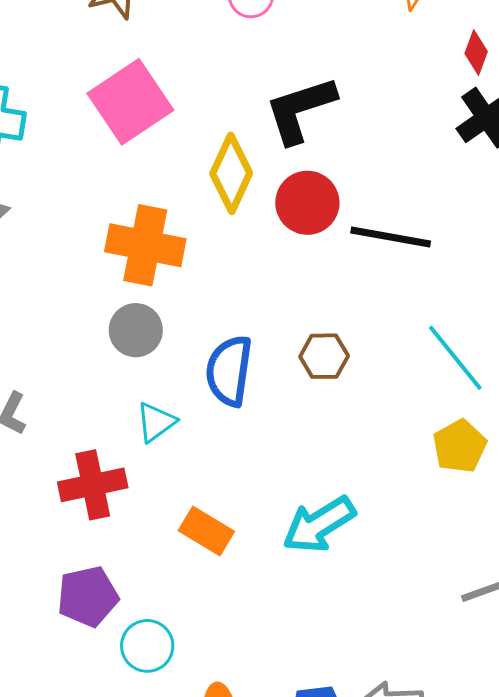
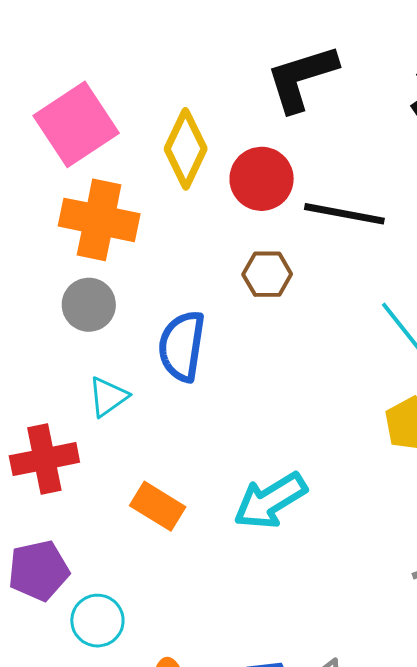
pink square: (130, 102) -> (76, 124), moved
black L-shape: (300, 110) -> (302, 78), moved
brown hexagon: (324, 356) -> (267, 274), moved

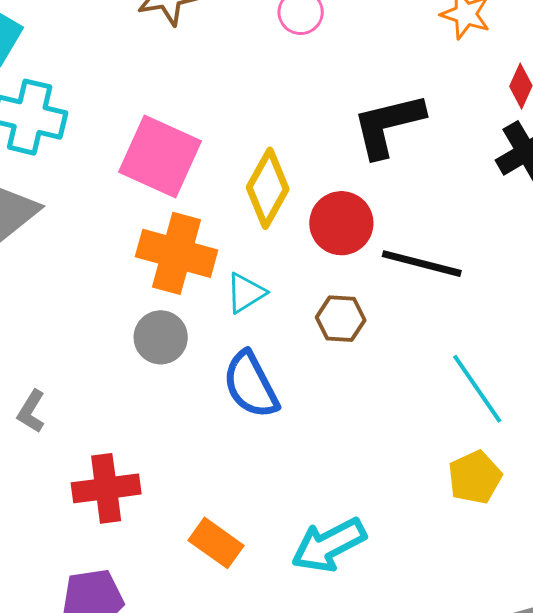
pink square: (76, 124) -> (160, 157), turned -36
blue semicircle: (182, 346) -> (251, 385), turned -40
cyan triangle: (108, 397) -> (246, 293), moved

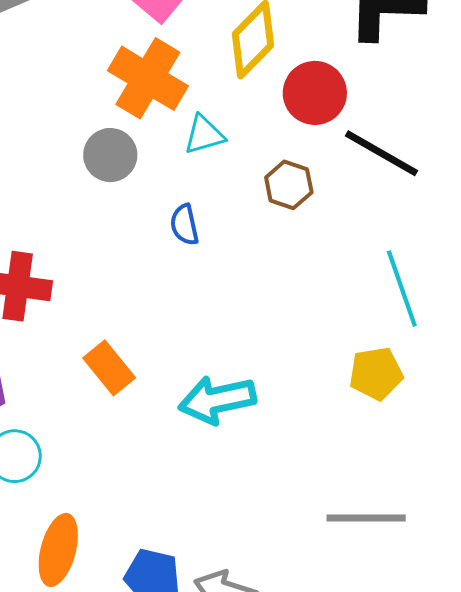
blue semicircle: (251, 385) -> (184, 225), size x0.6

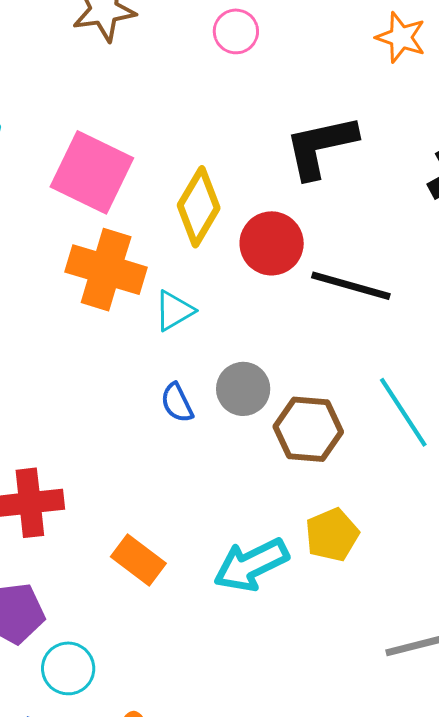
gray circle: (110, 155) -> (243, 389), moved
brown hexagon: (289, 185) -> (308, 429), moved, size x1.4
yellow pentagon: (376, 373) -> (332, 535), moved

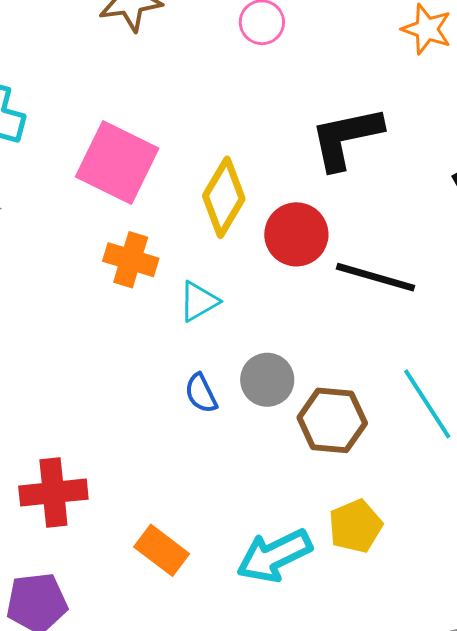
orange cross: (106, 270) -> (131, 260), size x0.7

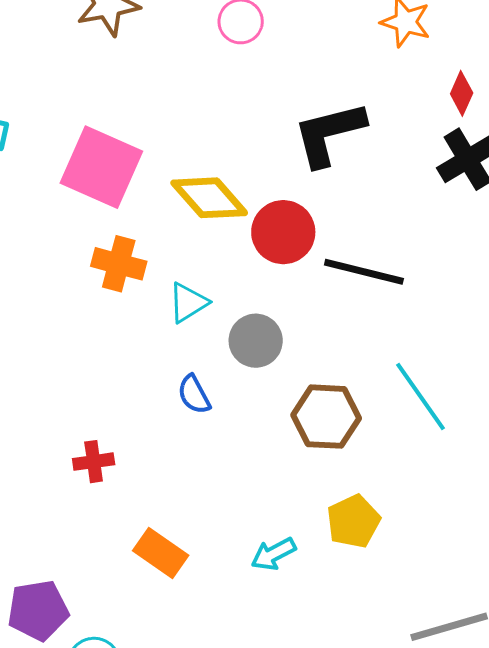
yellow diamond: (224, 197) -> (209, 198), turned -70
gray circle: (267, 380) -> (256, 341), moved
red cross: (53, 493) -> (94, 462), moved, size x0.6
cyan arrow: (274, 556) -> (273, 554), size x0.6

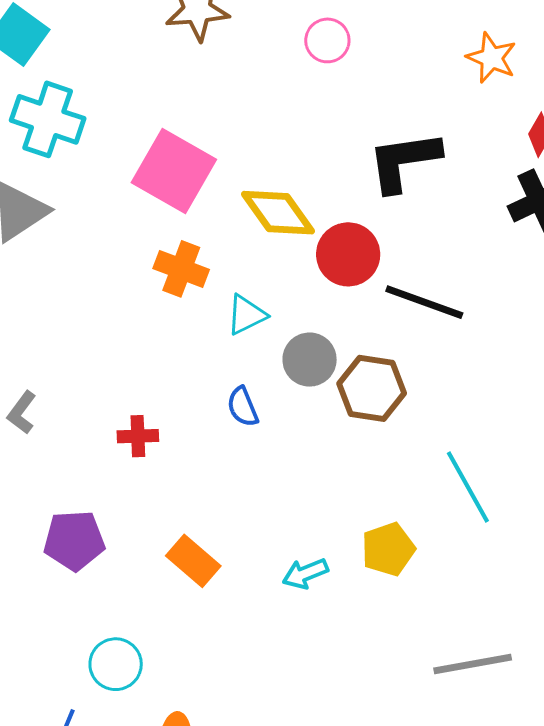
cyan line: (421, 396) -> (468, 487), moved
brown hexagon: (326, 417) -> (372, 388), moved
red cross: (94, 462) -> (138, 436), moved
purple pentagon: (38, 610) -> (74, 540), moved

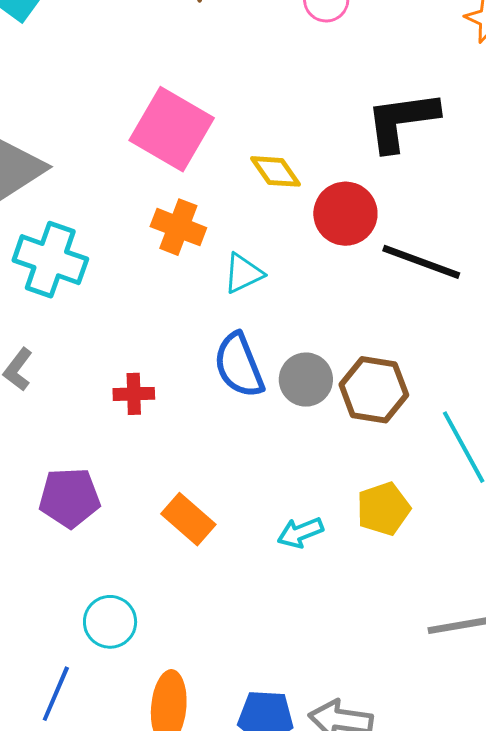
cyan cross: (48, 119) -> (50, 260), moved
yellow diamond: (278, 213) -> (276, 171), size x0.7
gray circle: (310, 360) -> (306, 380), moved
brown hexagon: (372, 388) -> (374, 390), moved
blue semicircle: (243, 407) -> (239, 365), size x1.6

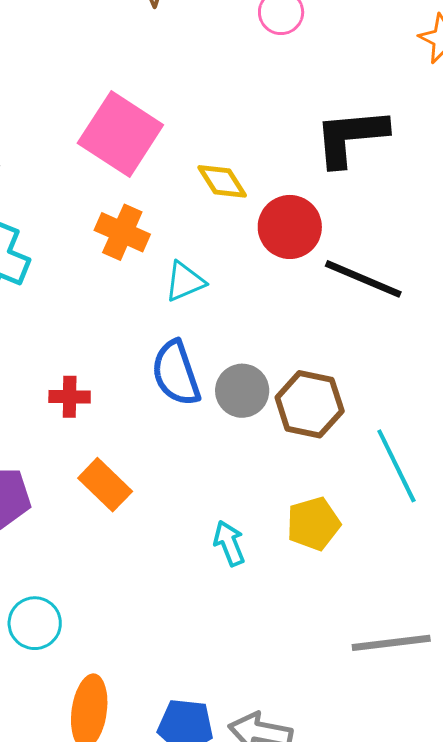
orange rectangle: (188, 519) -> (105, 485), moved
cyan arrow: (300, 532) -> (229, 543), turned 87

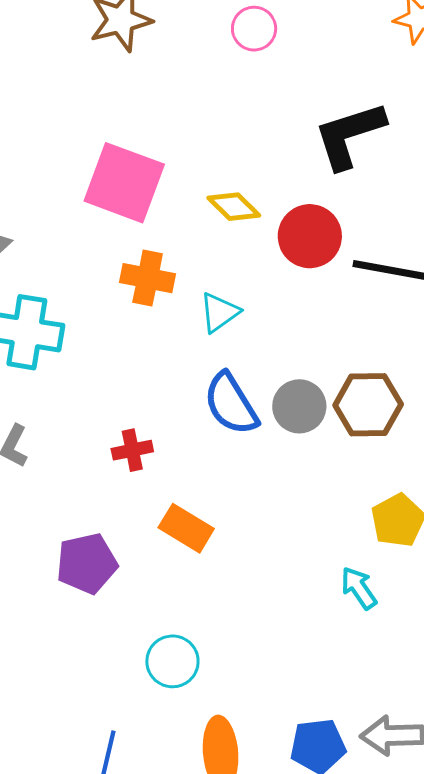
cyan arrow: (229, 543) -> (359, 588), moved
cyan circle: (35, 623) -> (172, 661), moved

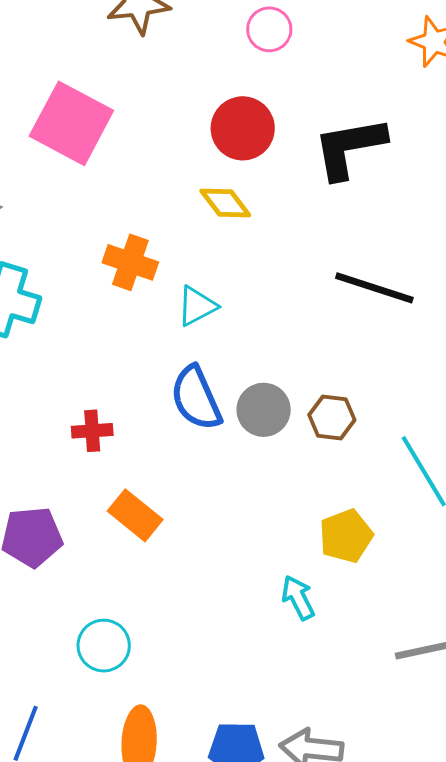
pink square: (124, 183) -> (71, 123), moved
red circle: (310, 236) -> (243, 128), moved
brown hexagon: (368, 405) -> (332, 417), size x0.7

